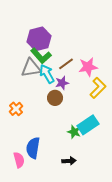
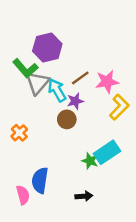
green L-shape: (41, 56) -> (25, 68), moved
gray triangle: (31, 68) -> (38, 83), turned -40

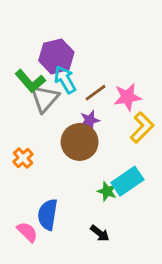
cyan arrow: (57, 90) -> (65, 80), moved
brown circle: (67, 119) -> (80, 142), size x1.6
pink semicircle: (23, 195) -> (27, 232), turned -30
black arrow: (84, 196) -> (100, 233), turned 42

